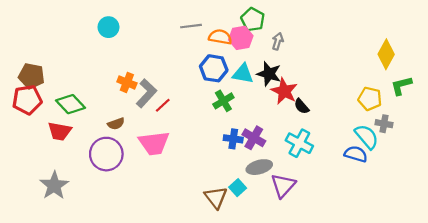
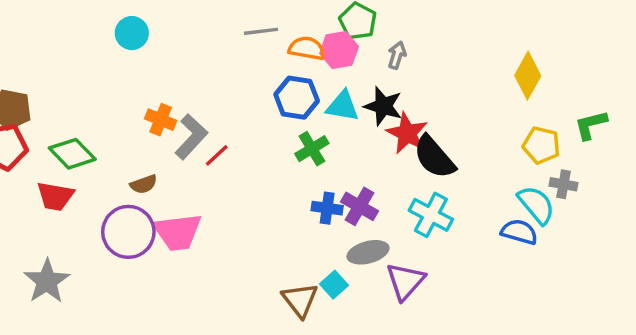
yellow diamond: (386, 54) -> (528, 76), moved
black semicircle: (302, 106) -> (434, 157), size x1.8
pink trapezoid: (154, 143) -> (178, 232), moved

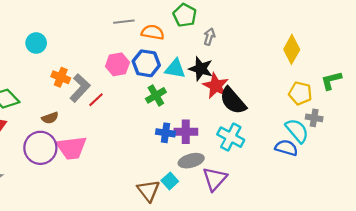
cyan circle: (132, 33) -> (36, 43), moved
pink hexagon: (339, 50) -> (117, 64), moved
purple cross: (360, 206) -> (186, 132), turned -30

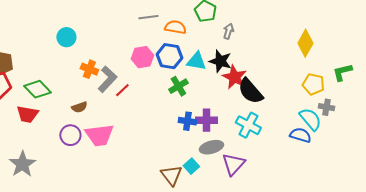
purple circle: (40, 148) -> (70, 135), size x0.7

